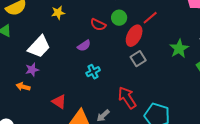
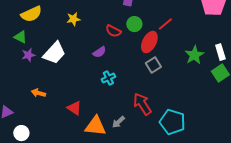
purple star: (32, 70) -> (28, 55), moved

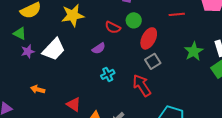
yellow star: (73, 19) -> (73, 15), size x1.6
red line: (165, 24) -> (177, 14), moved, turned 35
red arrow: (142, 104) -> (142, 85), moved

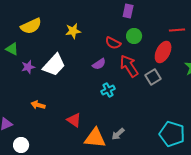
yellow star: (73, 15) -> (73, 31), size x0.7
green triangle: (20, 33) -> (12, 49), moved
red ellipse: (149, 38) -> (163, 52), moved
red arrow: (142, 85) -> (129, 66), moved

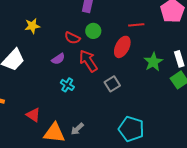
gray square: (153, 77) -> (112, 84), moved
cyan cross: (108, 90) -> (67, 85), turned -32

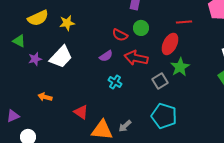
yellow star: (32, 26) -> (67, 23), moved
red arrow: (88, 61) -> (136, 58), turned -45
green star: (153, 62) -> (180, 67), moved
cyan pentagon: (131, 129) -> (164, 116), moved

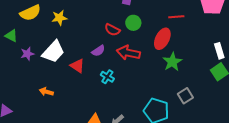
gray square: (160, 81) -> (185, 96), moved
orange arrow: (45, 97) -> (46, 92), moved
red triangle: (81, 112) -> (77, 66), moved

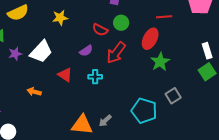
yellow star: (59, 18) -> (60, 18), moved
red arrow: (128, 53) -> (116, 53), turned -65
red triangle: (77, 66) -> (65, 75), moved
cyan cross: (107, 77) -> (95, 77), turned -32

